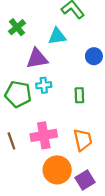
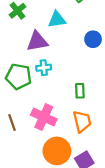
green rectangle: (79, 95) -> (80, 91), moved
pink cross: (44, 135) -> (44, 117), turned 35

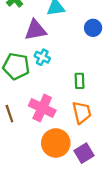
cyan cross: (44, 68) -> (42, 57), turned 32

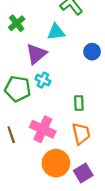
purple triangle: (35, 30) -> (36, 54), turned -30

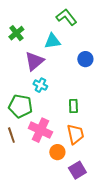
green pentagon: (18, 89) -> (20, 106), moved
orange circle: (56, 163) -> (57, 152), moved, size x0.6

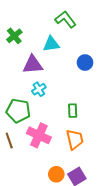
purple triangle: (34, 61) -> (33, 65), turned 35
cyan cross: (40, 85) -> (39, 89), turned 32
orange circle: (57, 152) -> (56, 174), moved

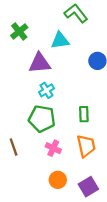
green pentagon: (18, 111) -> (42, 119), moved
pink cross: (39, 135) -> (53, 148), moved, size x0.6
orange circle: (56, 174) -> (58, 180), moved

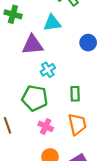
green cross: (19, 31) -> (13, 14), turned -35
cyan cross: (46, 90) -> (48, 70), moved

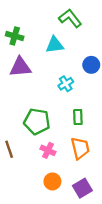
purple triangle: (33, 45) -> (20, 67), moved
cyan cross: (48, 70) -> (66, 84), moved

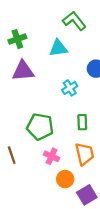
green cross: (15, 36) -> (17, 39), turned -35
orange circle: (52, 181) -> (65, 179), moved

